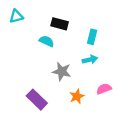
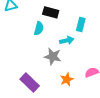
cyan semicircle: (47, 41) -> (39, 28), turned 80
cyan arrow: (90, 60) -> (67, 40), moved

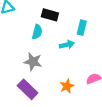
gray star: (53, 56) -> (33, 62), moved

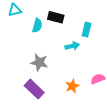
cyan semicircle: (37, 32) -> (37, 25), moved

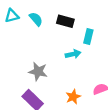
black rectangle: (56, 17) -> (65, 21), moved
cyan semicircle: (37, 25) -> (36, 19), moved, turned -56

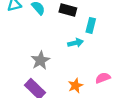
gray star: (38, 72) -> (40, 60), turned 30

